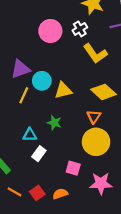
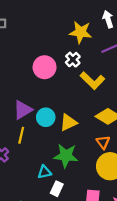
yellow line: (24, 95) -> (21, 135), moved
green star: (54, 123) -> (66, 156), size x1.6

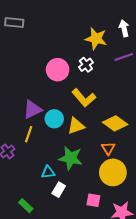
yellow L-shape: (92, 81) -> (84, 98), moved

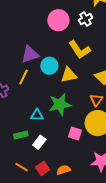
green star: (71, 158) -> (60, 104), turned -30
white rectangle: (59, 190) -> (39, 142), moved
pink square: (93, 200) -> (75, 134), moved
green rectangle: (26, 206) -> (21, 135), moved, turned -64

